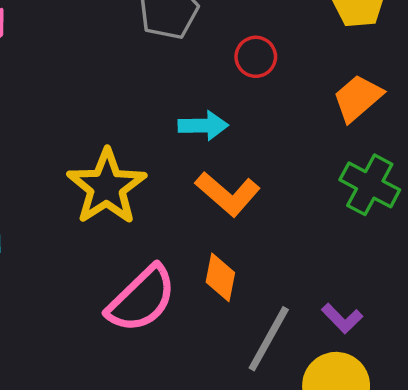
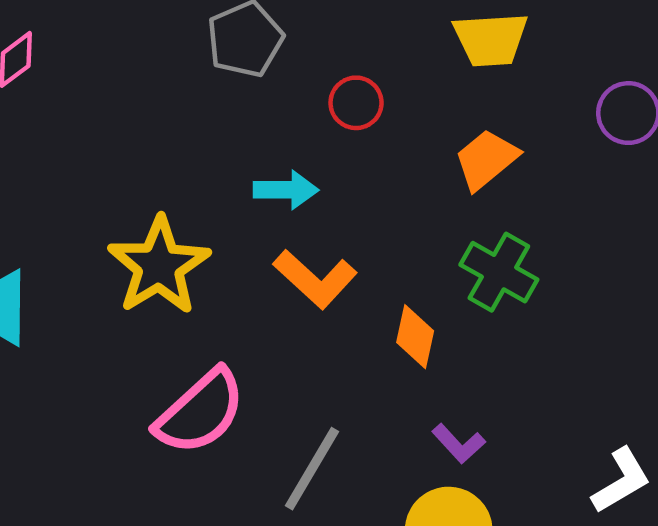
orange diamond: (220, 277) -> (415, 337), moved
gray line: (269, 339) -> (312, 469), moved

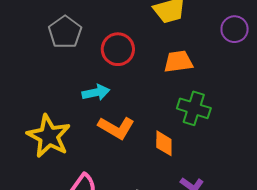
red circle: (356, 103) -> (118, 49), size x1.4
orange trapezoid: (486, 159) -> (178, 62), turned 44

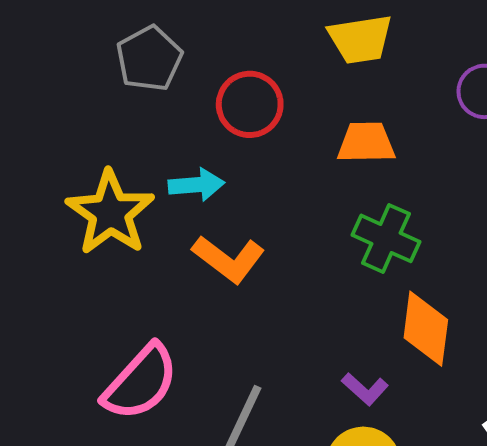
yellow star: (49, 136) -> (110, 213), moved
orange diamond: (164, 143) -> (426, 329), moved, size x1.4

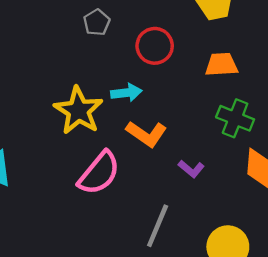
gray pentagon: (149, 59) -> (97, 22), size x0.7
pink semicircle: (141, 382) -> (99, 173), moved
purple L-shape: (365, 389) -> (191, 169), moved

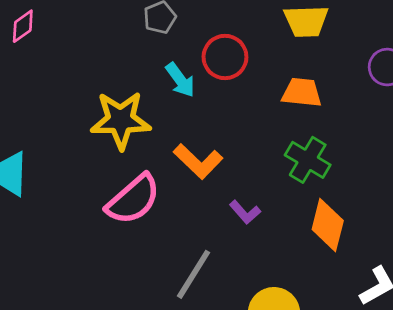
cyan arrow: (126, 93) -> (180, 80), moved, turned 52
yellow star: (78, 111) -> (121, 120), turned 30

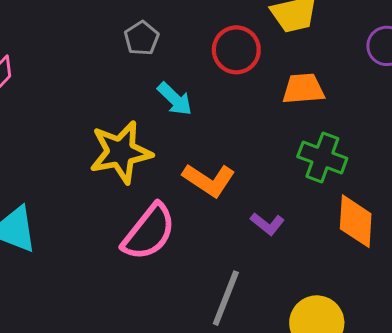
red circle: (225, 57) -> (236, 50), moved

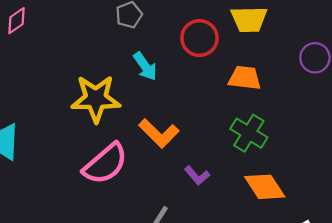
orange diamond: (356, 221) -> (265, 187), turned -48

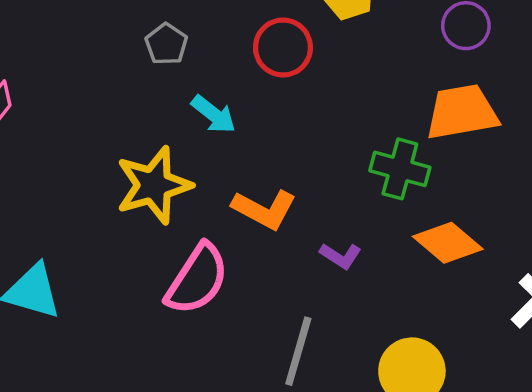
orange trapezoid: (245, 78) -> (462, 112), moved, size x1.4

